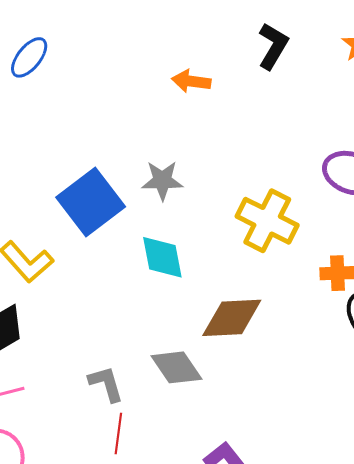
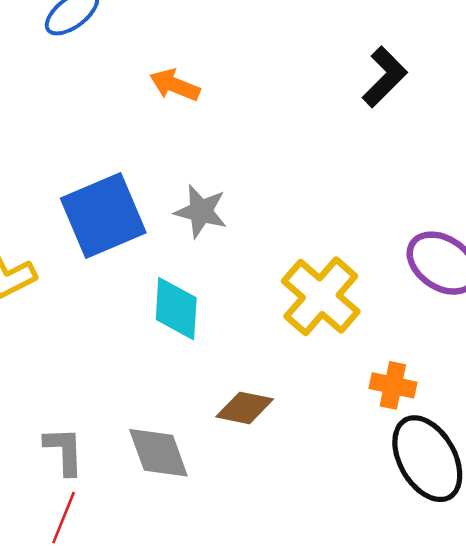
orange arrow: (191, 81) -> (175, 85), moved
brown diamond: (232, 318) -> (245, 408), size x0.7

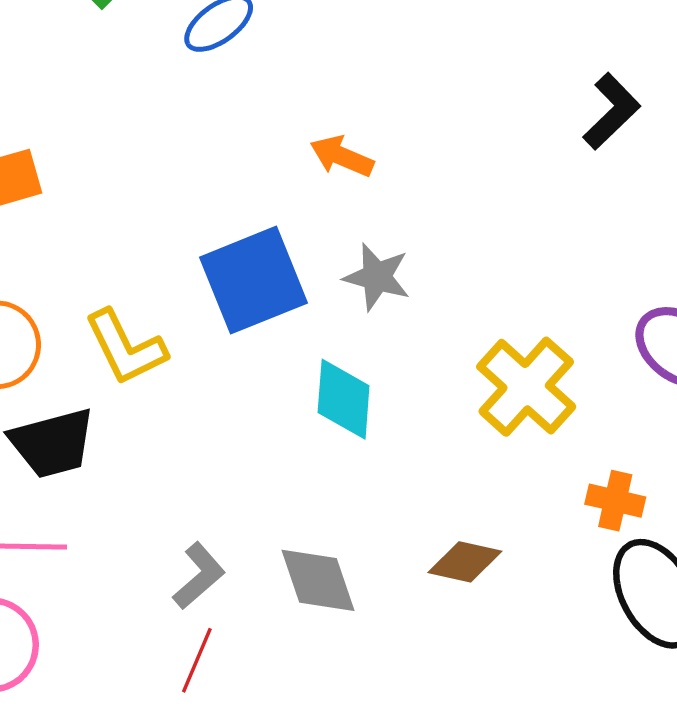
orange arrow: (175, 85) -> (342, 156), moved
brown diamond: (245, 408) -> (465, 562), moved
gray L-shape: (64, 451) -> (199, 576), turned 50

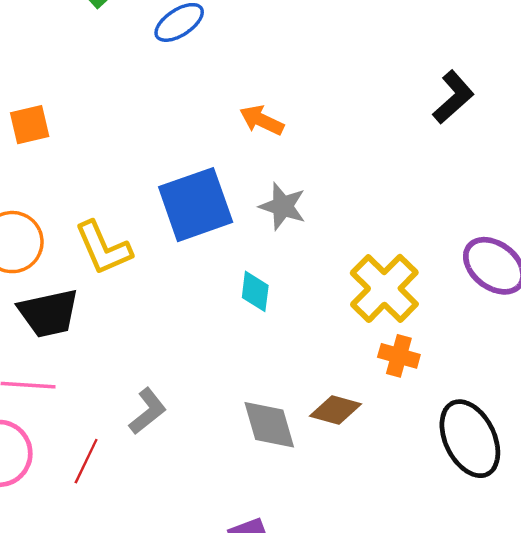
cyan diamond: (344, 399) -> (255, 291), size x0.7
orange cross: (615, 501) -> (399, 356), moved
gray diamond: (318, 580) -> (269, 425), moved
red line: (197, 660) -> (86, 461), moved

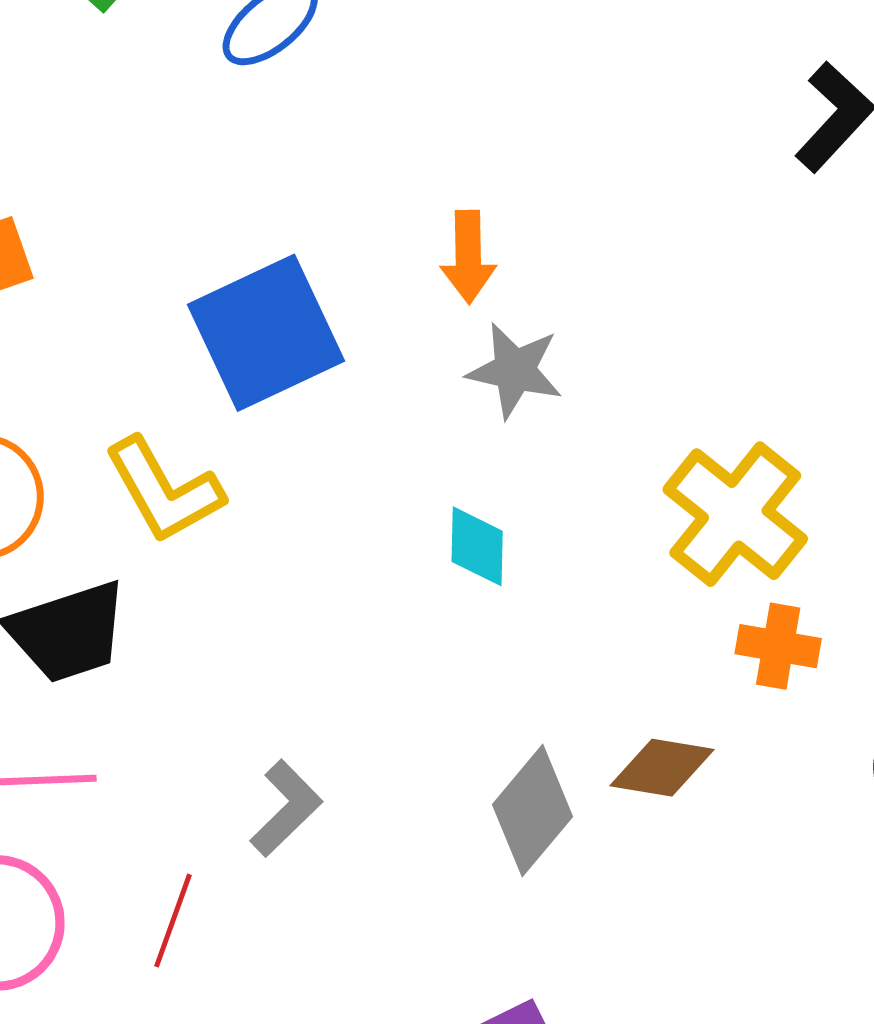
orange arrow: (262, 120) -> (468, 257), moved, turned -111
blue square: (196, 205) -> (266, 333), moved
gray diamond: (269, 425) -> (532, 811), turned 62

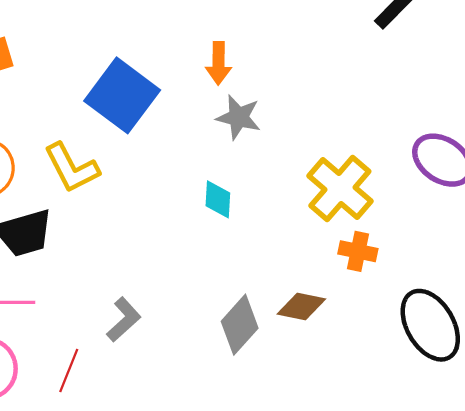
blue square: (266, 333) -> (122, 95), turned -30

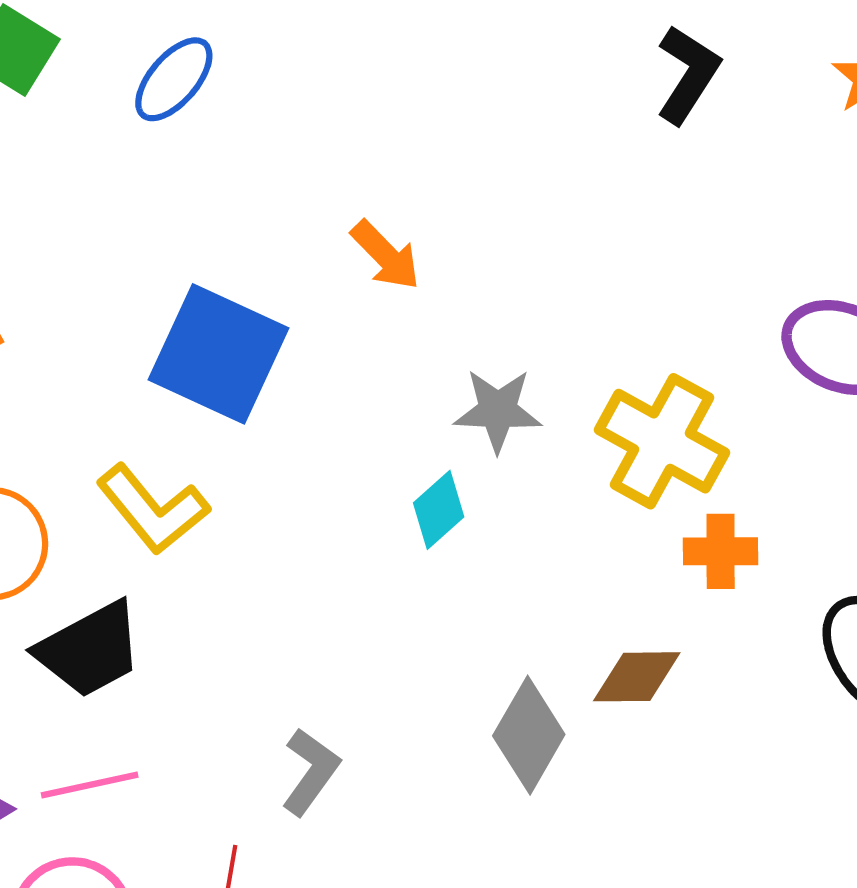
orange arrow: (219, 63) -> (386, 255), turned -33
gray star: (239, 117) -> (498, 410), moved
cyan diamond: (218, 199) -> (439, 510), turned 57

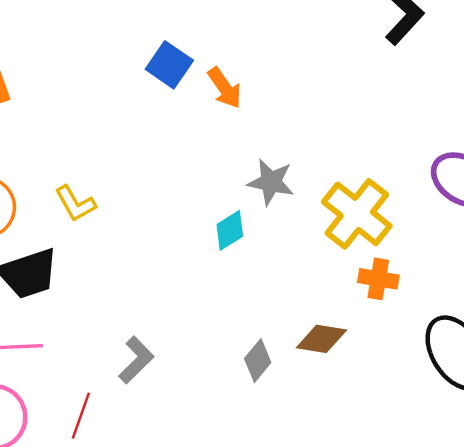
blue square: (218, 354) -> (169, 65), moved, size x0.6
yellow L-shape: (153, 509) -> (75, 204), size x0.7
gray diamond: (529, 735) -> (258, 360), size x0.7

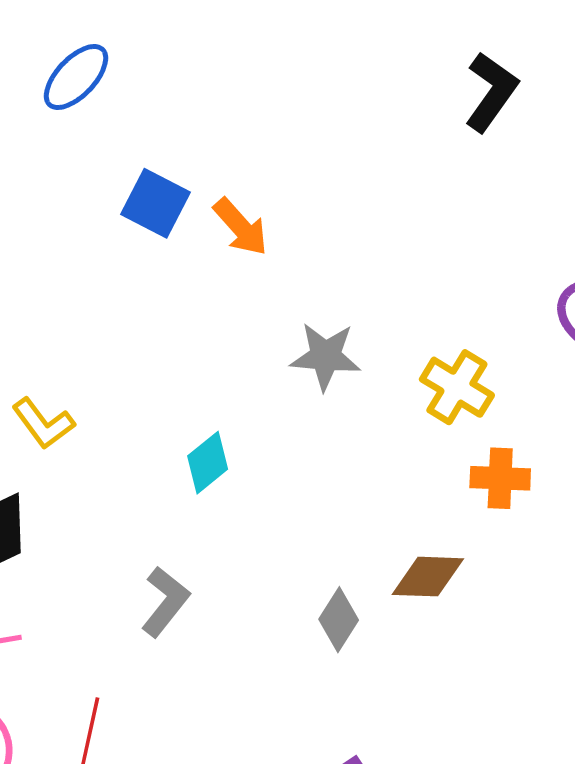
yellow cross: (357, 214) -> (457, 387), size x0.7
cyan diamond: (230, 230) -> (208, 463), moved
gray L-shape: (136, 360) -> (165, 602), moved

